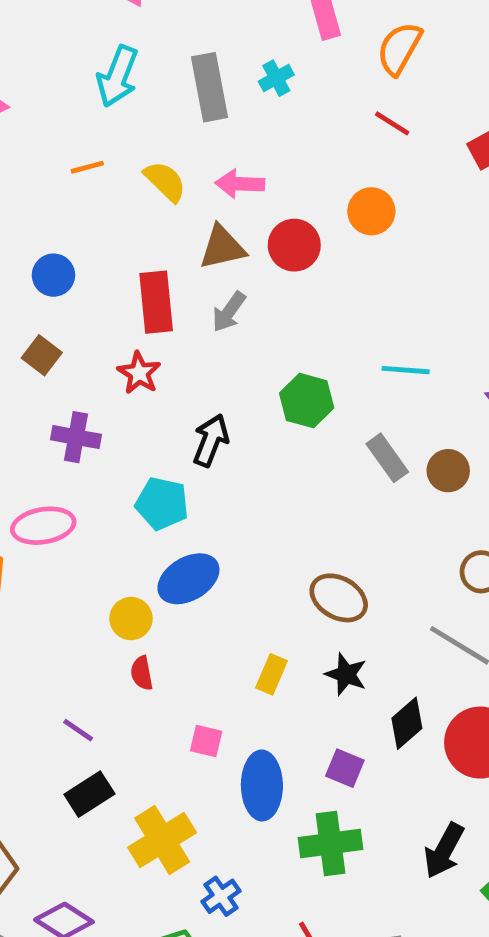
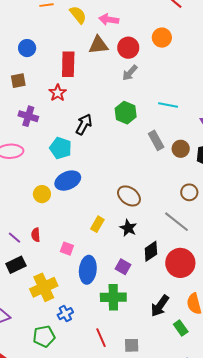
gray arrow: (229, 312) -> (130, 73), moved
brown square: (42, 355) -> (18, 81), turned 35
red semicircle: (142, 673) -> (36, 235), moved

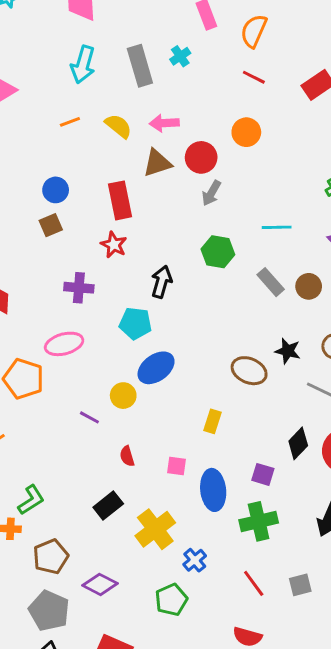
brown square: (18, 81) -> (51, 225), moved
black star: (128, 228) -> (288, 351), moved
purple line: (14, 238) -> (89, 417), moved

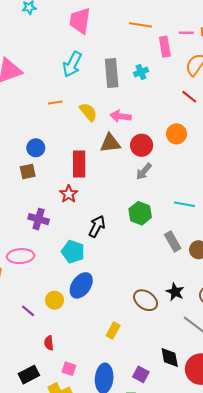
blue ellipse: (156, 368) -> (81, 285), turned -30
black diamond: (298, 443) -> (170, 358), turned -65
pink square: (176, 466) -> (69, 369), moved

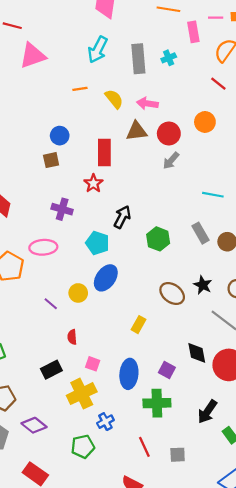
green hexagon: (140, 213) -> (158, 239), moved

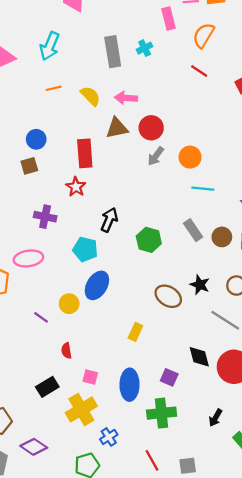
cyan arrow: (98, 50) -> (50, 46), moved
orange circle: (205, 122) -> (190, 157), moved
black arrow: (207, 412) -> (215, 418), size x0.7

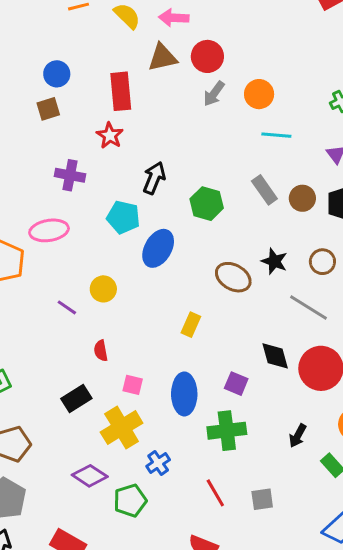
blue ellipse: (97, 285) -> (158, 248), moved
purple diamond: (34, 447) -> (90, 476), moved

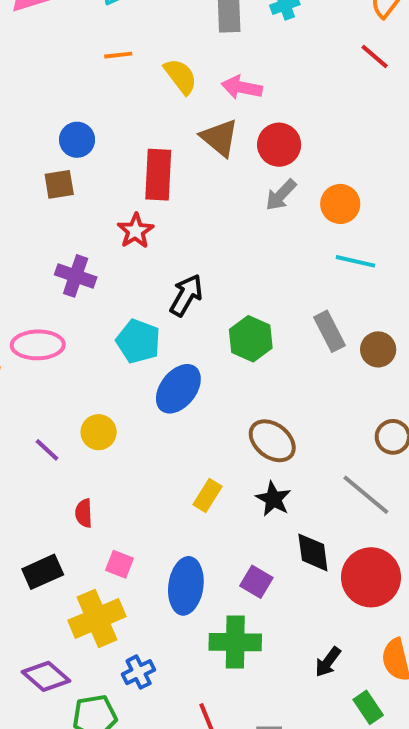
brown triangle: (162, 57) -> (219, 138), turned 44
black star: (274, 261) -> (273, 499), moved

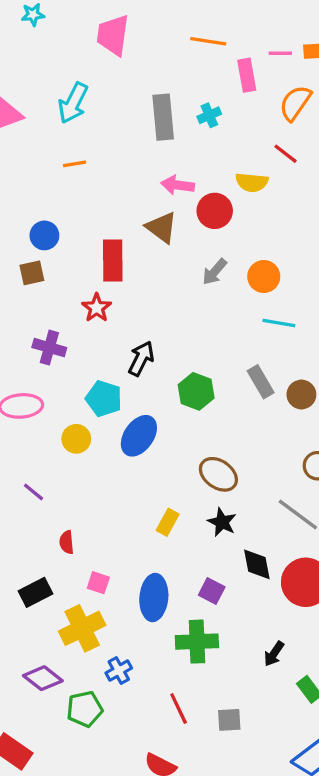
yellow semicircle: (181, 76) -> (252, 182), moved, turned 136
red circle: (279, 145) -> (215, 211), moved
yellow circle: (99, 432) -> (76, 439), moved

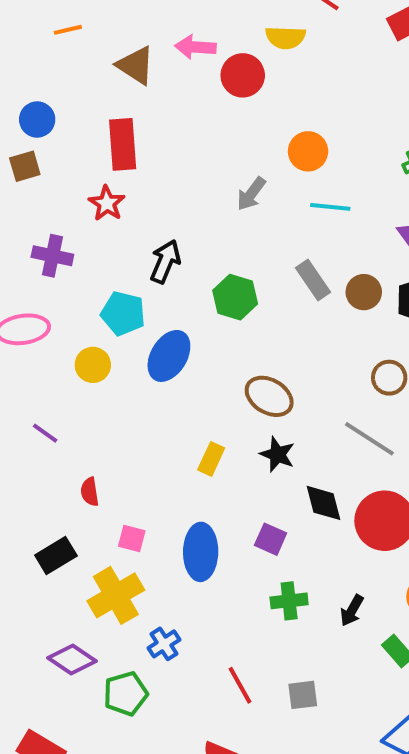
brown triangle: (162, 227) -> (136, 65), moved
gray arrow: (215, 272) -> (251, 194), moved
green cross: (197, 642) -> (289, 601), moved, size x0.7

